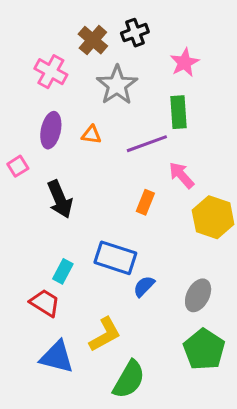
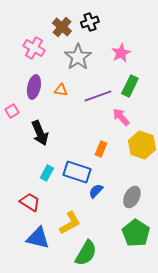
pink star: (184, 63) -> (121, 53), moved
green rectangle: (178, 112) -> (130, 86), moved, turned 30
orange rectangle: (145, 202) -> (101, 149), moved
cyan rectangle: (63, 271) -> (47, 173), moved

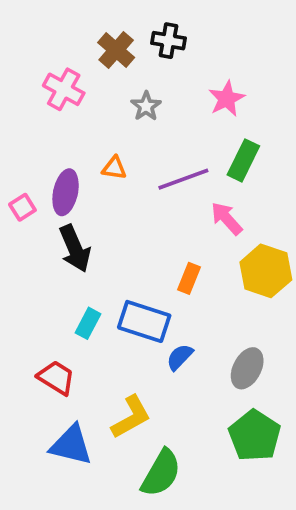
black cross: (90, 22) -> (169, 41), turned 30
gray star: (78, 57) -> (146, 106), size x0.6
purple ellipse: (34, 87) -> (66, 192), moved

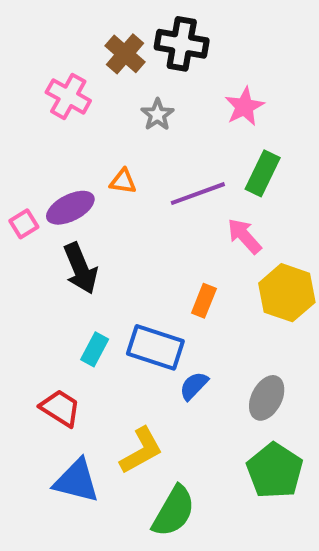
black cross: (169, 41) -> (182, 44), size x1.4
purple ellipse: (66, 192) -> (70, 208), turned 51

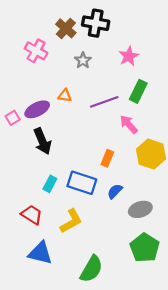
blue semicircle: (194, 386) -> (115, 191), moved
gray ellipse: (267, 398) -> (140, 209), turned 45
yellow L-shape: (141, 451) -> (71, 221), moved

